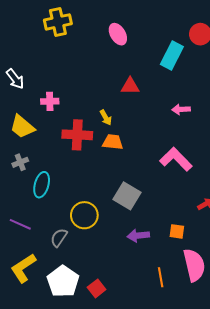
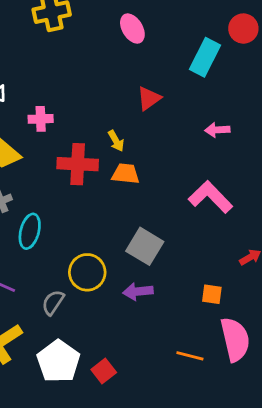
red triangle: (130, 86) -> (149, 98), turned -36
purple arrow: (138, 236) -> (138, 291), moved
orange line: (161, 277) -> (190, 356), turned -66

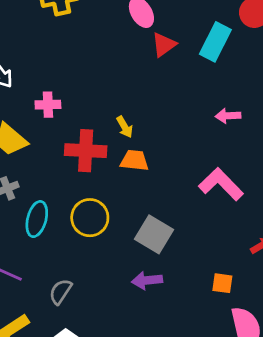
red triangle: (149, 98) -> (164, 45), moved
yellow circle: (87, 272) -> (90, 218), moved

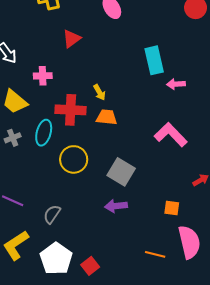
cyan rectangle: (215, 42) -> (154, 60), moved, turned -40
red triangle: (164, 45) -> (72, 39), moved
cyan ellipse: (37, 219) -> (44, 133), moved

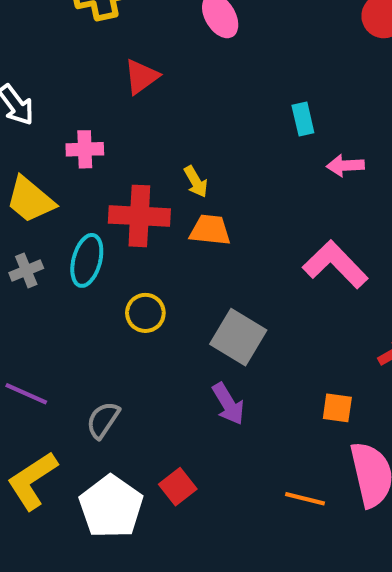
cyan rectangle: (154, 60) -> (303, 119), size x0.6
yellow circle: (74, 159) -> (145, 313), size x0.7
purple arrow: (116, 206) -> (228, 404), turned -115
red square: (90, 266) -> (178, 487), moved

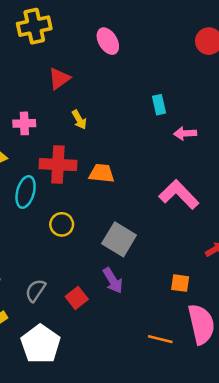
yellow arrow: (196, 182) -> (79, 120), moved
red square: (178, 487) -> (77, 298), moved

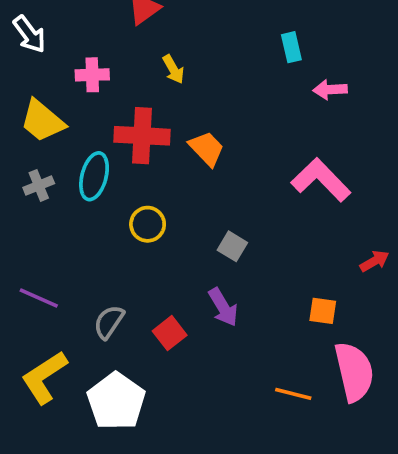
orange trapezoid: (102, 173) -> (207, 149), turned 40
gray square: (119, 239) -> (232, 246), size x0.6

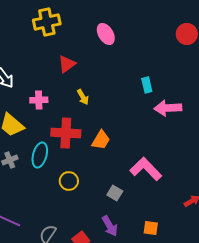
pink arrow: (330, 90) -> (168, 108), size x1.5
orange trapezoid: (207, 149) -> (101, 140), turned 75
pink L-shape: (321, 180) -> (146, 169), moved
orange square: (323, 311) -> (151, 228), moved

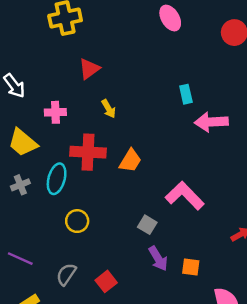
pink ellipse: (106, 34) -> (170, 18), moved
yellow circle: (69, 181) -> (77, 221), moved
purple arrow: (110, 226) -> (158, 259), moved

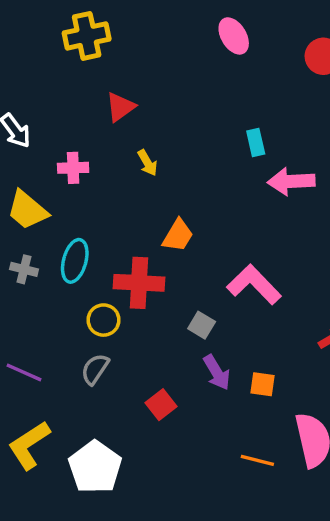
red cross: (88, 152) -> (139, 283), moved
gray cross: (20, 185) -> (24, 269), turned 36
gray semicircle: (66, 274) -> (95, 369), moved
red square: (106, 281) -> (161, 405), moved

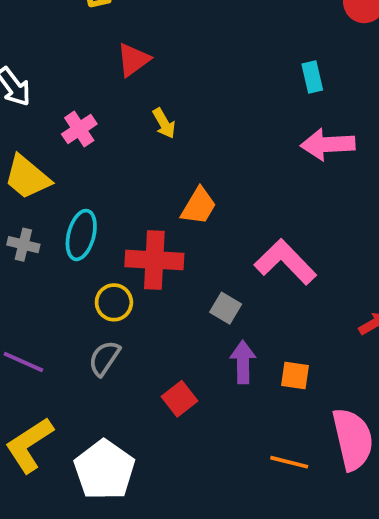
cyan rectangle: (256, 142) -> (312, 77), moved
pink cross: (73, 168) -> (79, 129), turned -32
purple arrow: (217, 372) -> (243, 362), turned -150

